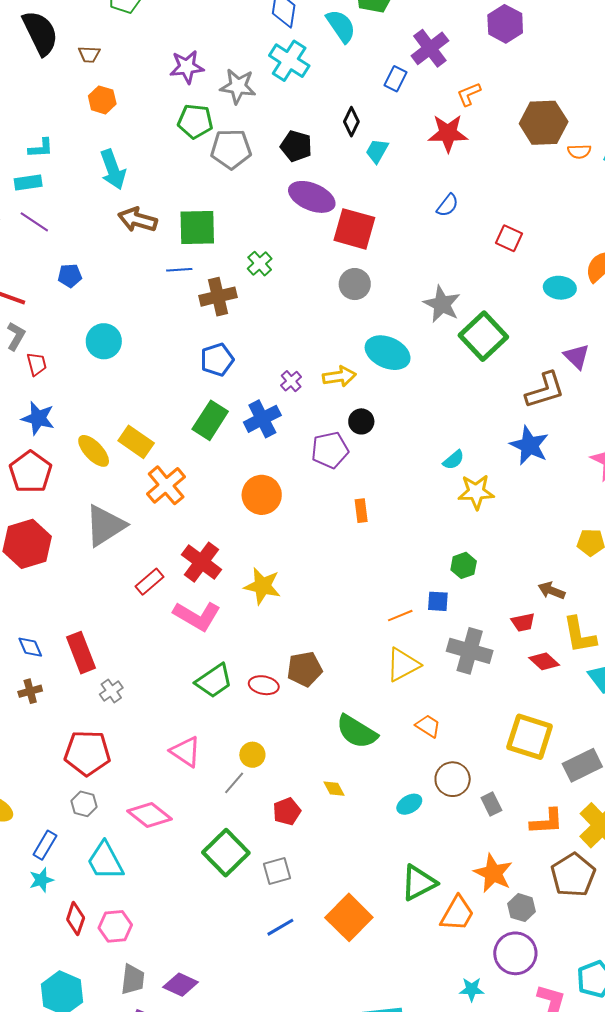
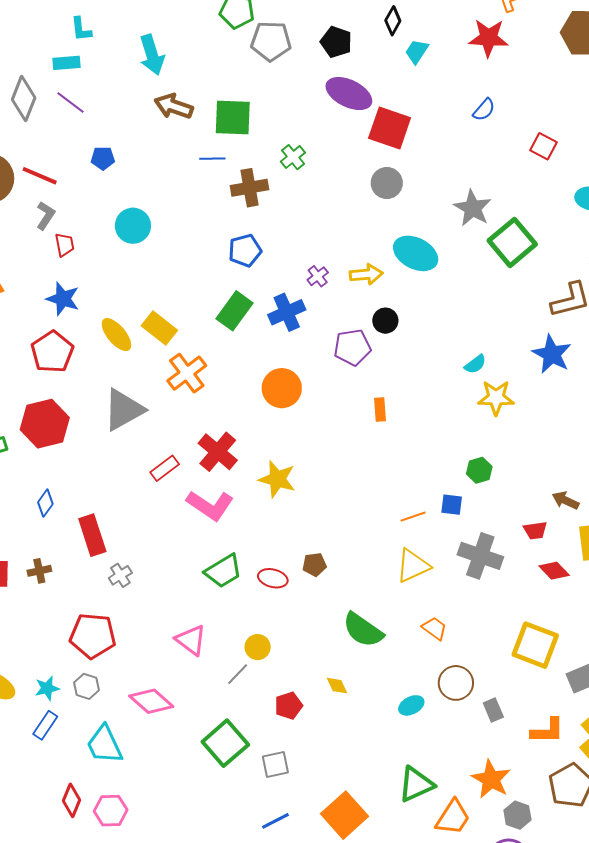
cyan L-shape: (41, 148) -> (81, 29), turned 84
blue diamond: (30, 647) -> (45, 503), moved, turned 56
brown pentagon: (305, 669) -> (314, 565), size x0.7
cyan star: (41, 880) -> (47, 688), moved

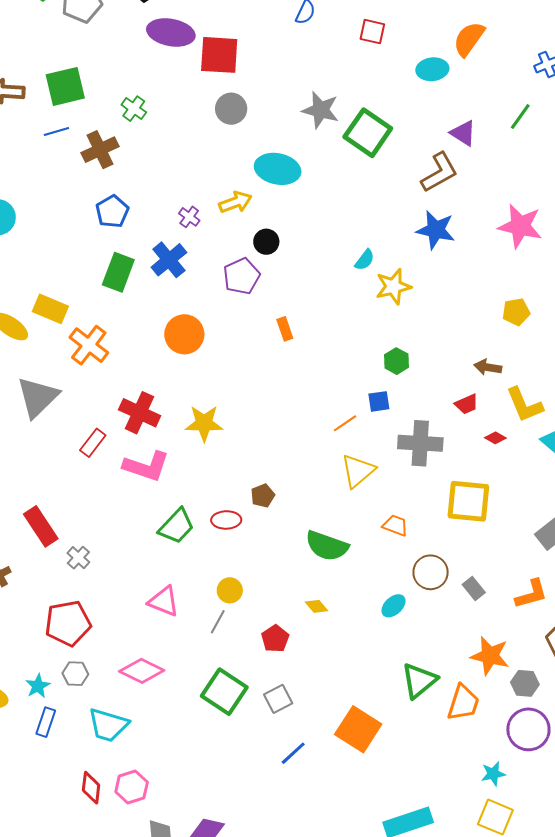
red diamond: (554, 571) -> (495, 438), size x0.7
yellow square: (535, 645) -> (468, 501), moved
cyan trapezoid: (105, 745) -> (108, 725), turned -33

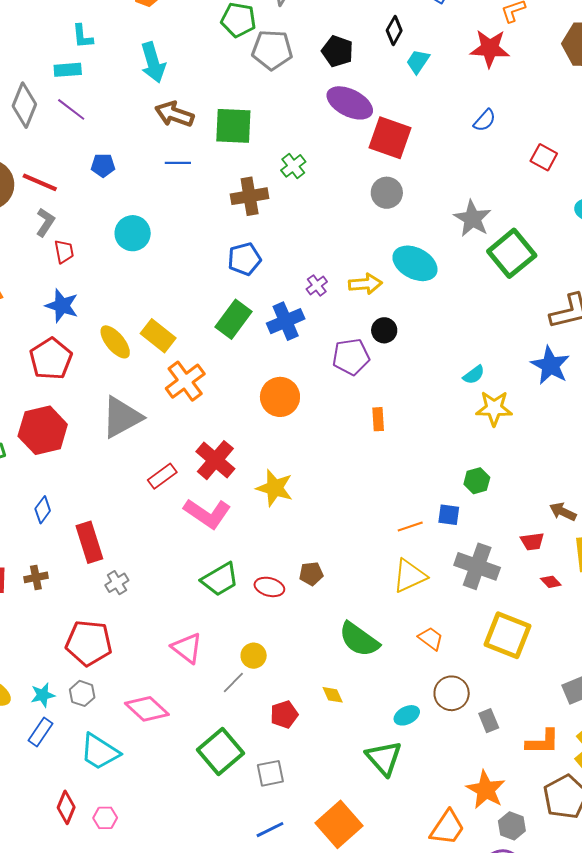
blue line: (56, 131) -> (178, 163), moved
green triangle: (419, 681) -> (384, 758), moved, turned -48
pink hexagon: (132, 787) -> (105, 818), size x0.7

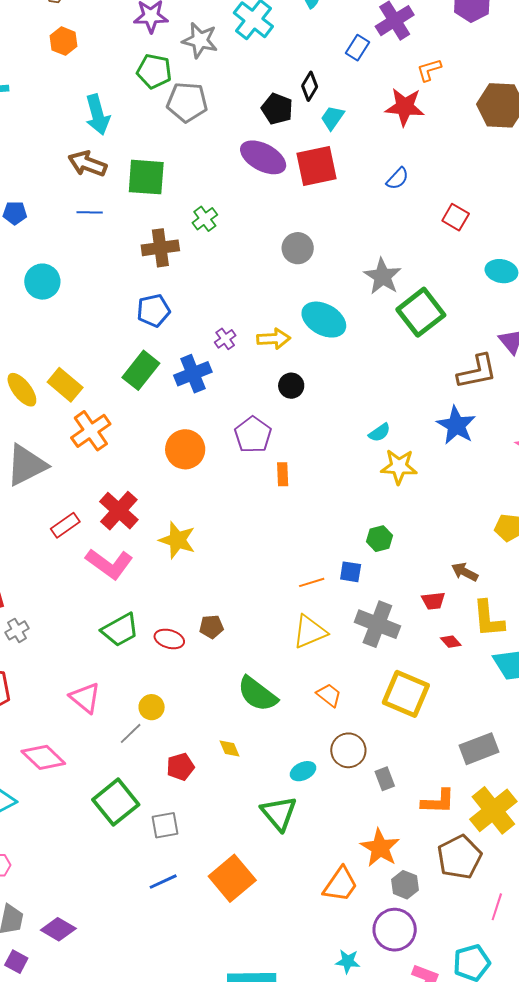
black pentagon: (337, 51) -> (277, 109), moved
cyan arrow: (153, 62) -> (97, 115), moved
red square: (390, 138) -> (316, 166), moved, turned -33
purple pentagon: (351, 357) -> (253, 435), moved, turned -30

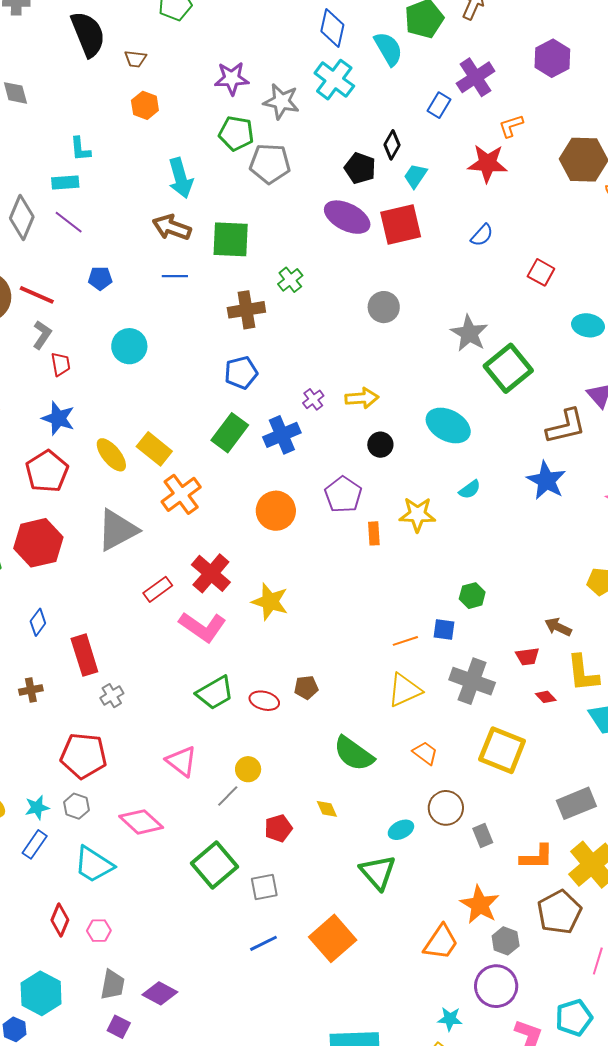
cyan ellipse: (324, 320) -> (448, 426), moved
yellow star: (399, 467) -> (417, 514), moved

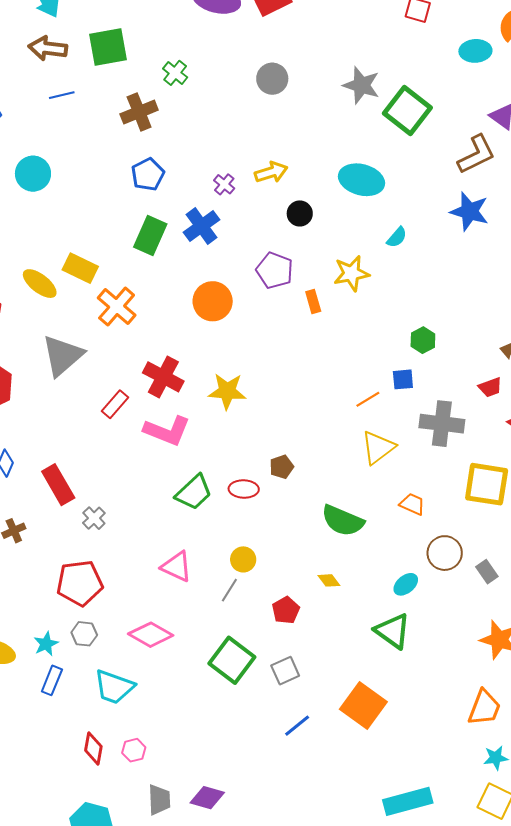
orange trapezoid: (441, 942) -> (484, 708), moved

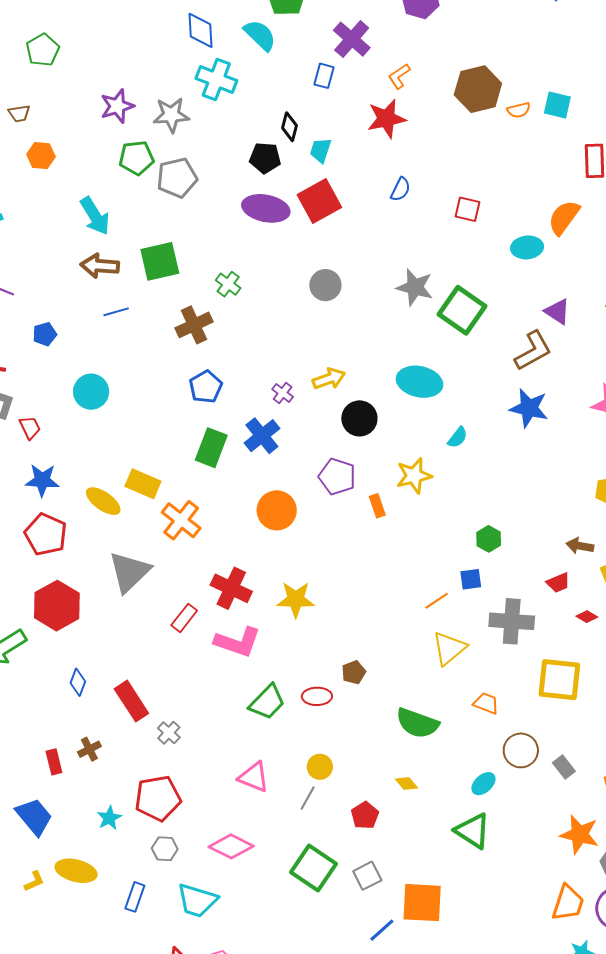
black circle: (300, 213) -> (359, 418), size x1.4
cyan star: (46, 644) -> (109, 818), moved
orange square: (363, 706) -> (422, 903), moved, turned -30

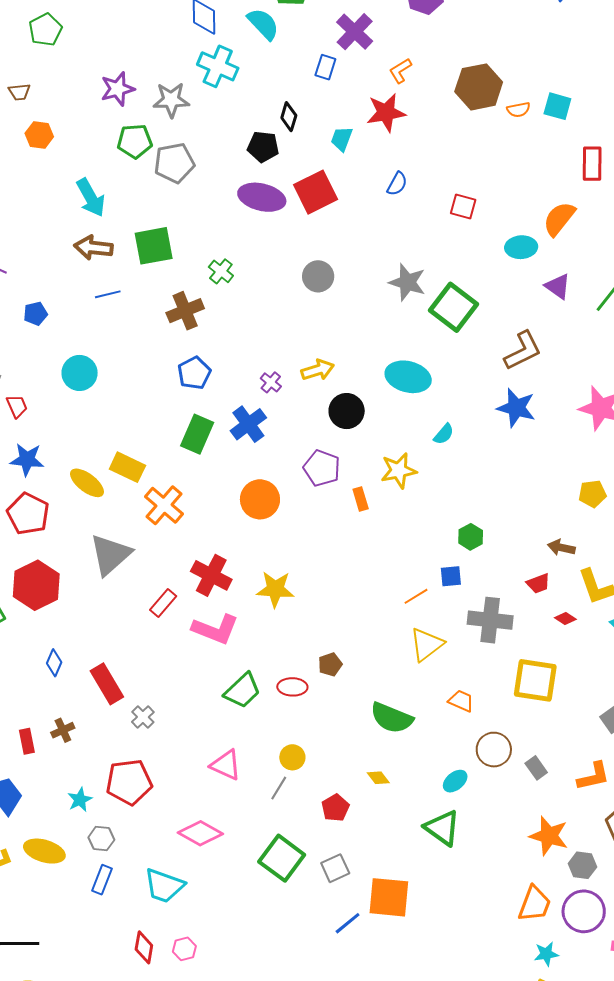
cyan trapezoid: (321, 150) -> (342, 139), moved
purple triangle: (557, 312) -> (558, 286), moved
gray hexagon: (165, 849) -> (101, 839), moved

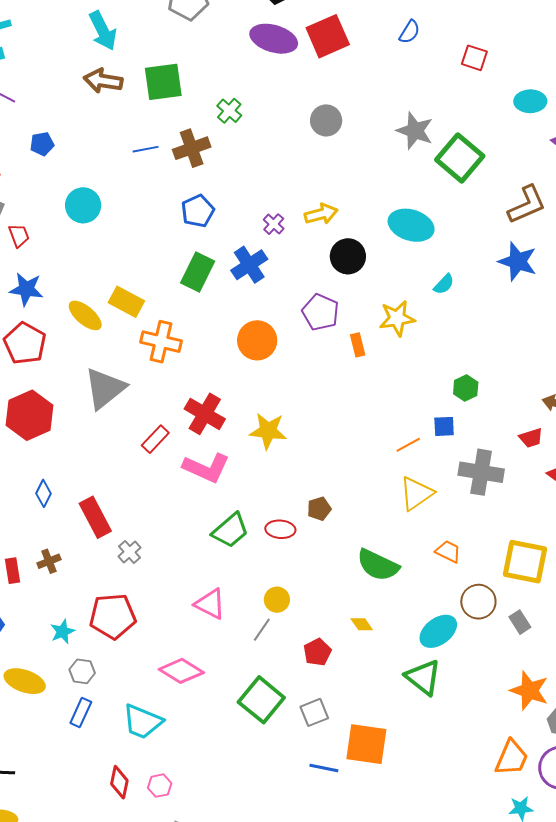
blue line: (108, 294) -> (146, 149), moved
orange cross: (164, 505) -> (161, 342), turned -30
yellow square: (535, 680) -> (525, 562), moved
cyan ellipse: (455, 781) -> (438, 631), size x1.5
blue line: (348, 923) -> (324, 768), turned 48

